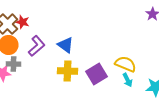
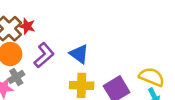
gray cross: (14, 64) -> (16, 77), turned -32

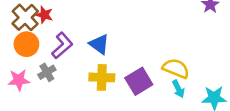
gray cross: (16, 77) -> (47, 72), moved

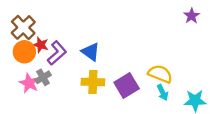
red star: (44, 15) -> (41, 45), moved
pink star: (19, 80) -> (29, 83), moved, turned 30

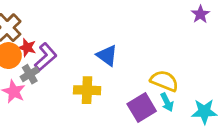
blue triangle: (91, 52) -> (107, 56), moved
gray cross: (43, 77) -> (30, 74), moved
purple square: (127, 85) -> (142, 108), moved

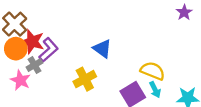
red star: (27, 48) -> (32, 42), size x1.5
yellow cross: (87, 90) -> (85, 79), turned -30

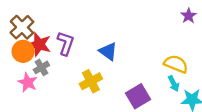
purple L-shape: (49, 50) -> (66, 43), moved, turned -30
yellow semicircle: (153, 71) -> (176, 64), moved
cyan arrow: (155, 90) -> (174, 84), moved

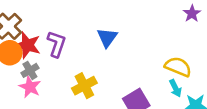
blue triangle: (108, 51) -> (107, 38), moved, turned 30
pink star: (28, 82) -> (30, 87), moved

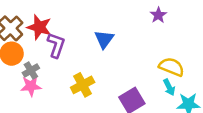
purple star: (192, 14) -> (158, 15), moved
red star: (27, 45) -> (39, 27), moved
pink star: (30, 87) -> (31, 86), turned -30

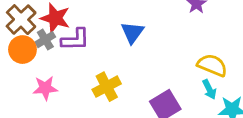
purple L-shape: (56, 45) -> (75, 40), turned 70
gray cross: (31, 70) -> (45, 40), moved

